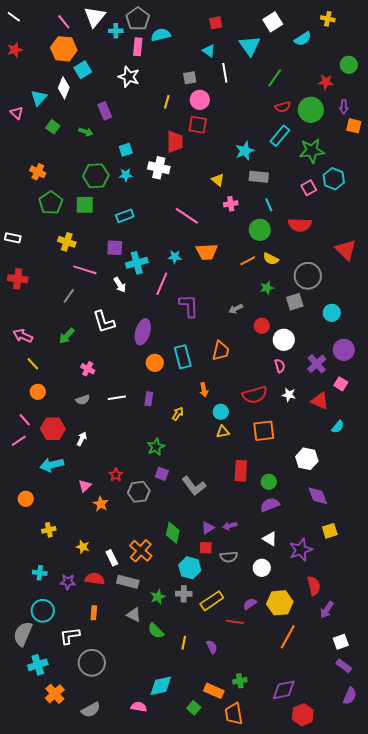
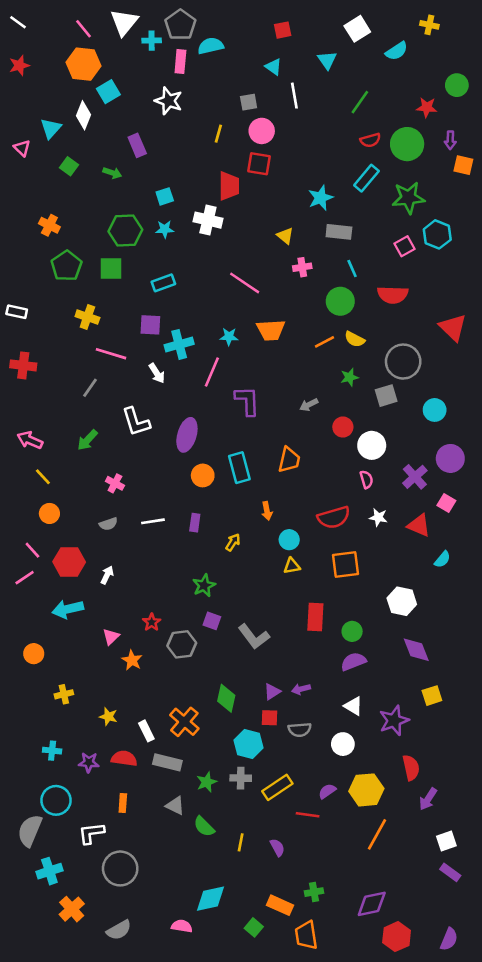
cyan triangle: (250, 46) -> (327, 60), size x0.7
purple semicircle: (350, 696) -> (449, 939), moved

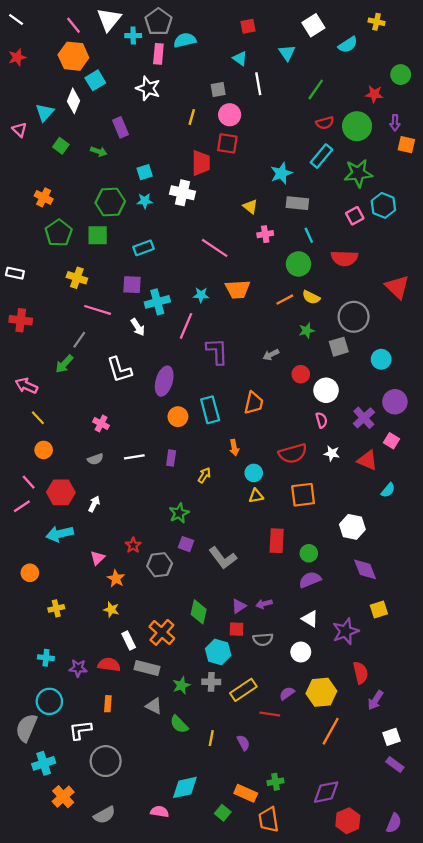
green arrow: (87, 440) -> (64, 364), moved
yellow star: (108, 717) -> (111, 610), moved

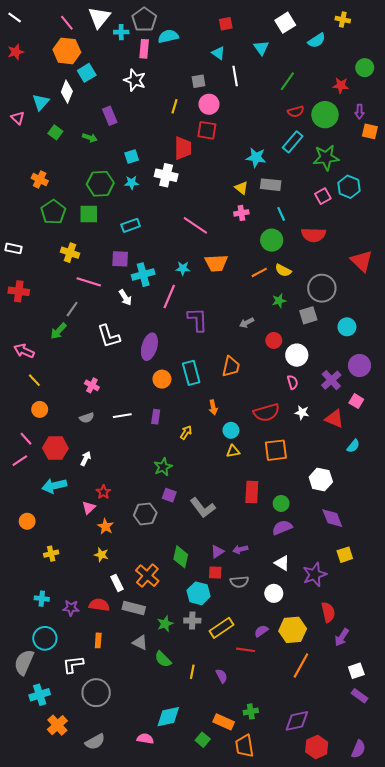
cyan star: (281, 173) -> (256, 158), turned 30
yellow triangle: (250, 207) -> (241, 188), moved
red star: (133, 545) -> (103, 492), moved

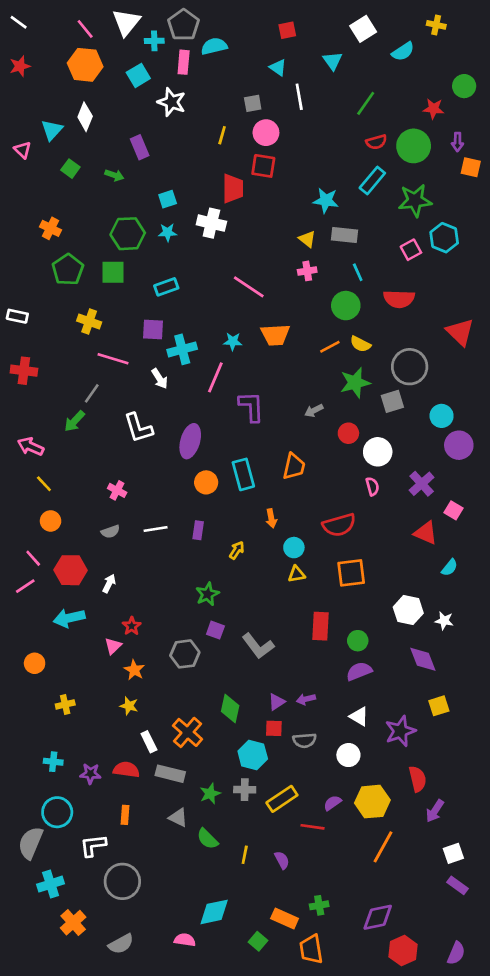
cyan square: (87, 73) -> (138, 75), moved
green star: (279, 301) -> (355, 383), size x1.6
purple circle: (359, 366) -> (459, 445), moved
white star: (302, 413) -> (444, 621), moved

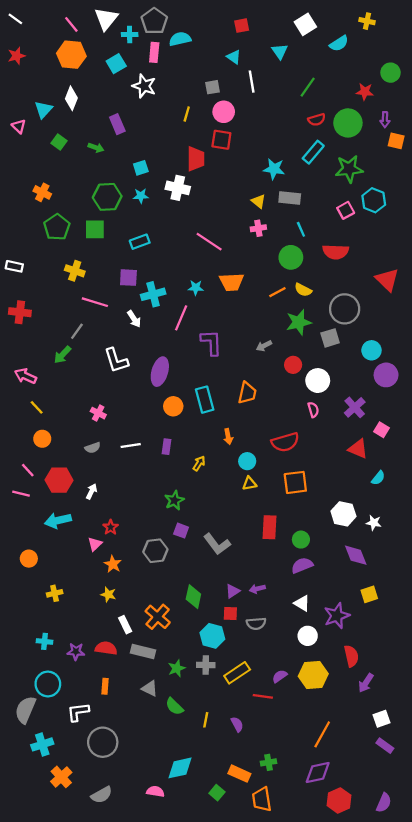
pink line: (25, 586) -> (21, 494), turned 48
white circle: (348, 755) -> (308, 636), moved
orange line: (383, 847) -> (322, 734), moved

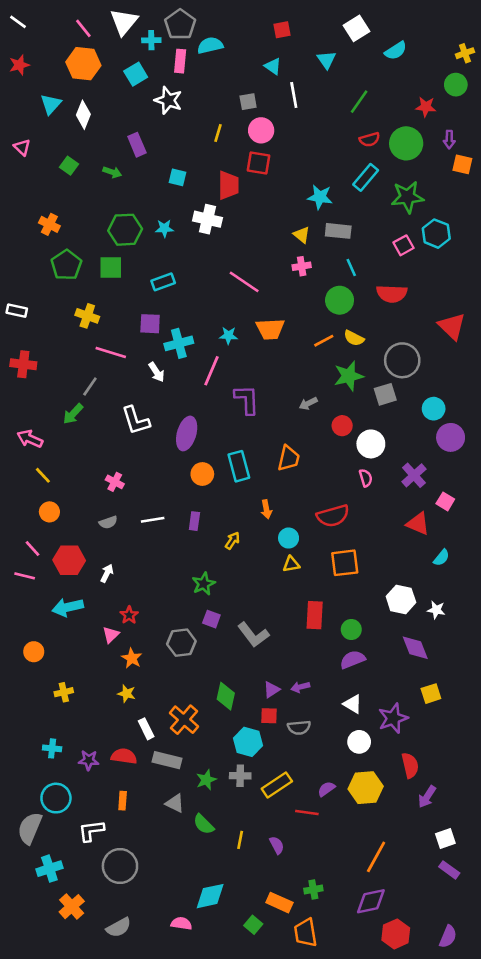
yellow cross: (367, 21) -> (465, 53), moved, turned -32
cyan triangle: (43, 110) -> (51, 104), moved
cyan square: (141, 168) -> (177, 177), moved, turned 32

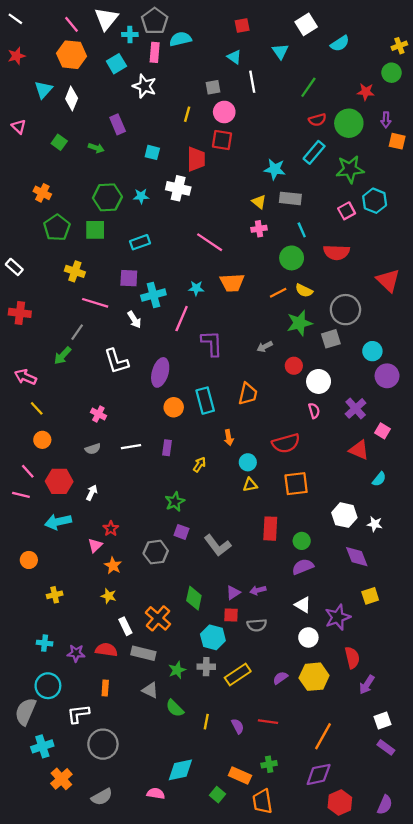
white rectangle: (17, 311) -> (14, 267), turned 30
red line: (307, 812) -> (268, 722), moved

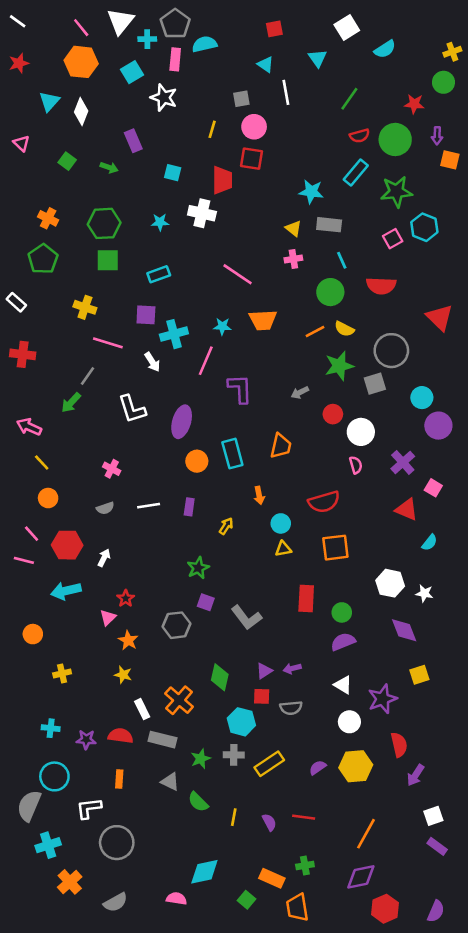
green hexagon: (107, 197) -> (104, 223), moved
green pentagon: (57, 228) -> (43, 259), moved

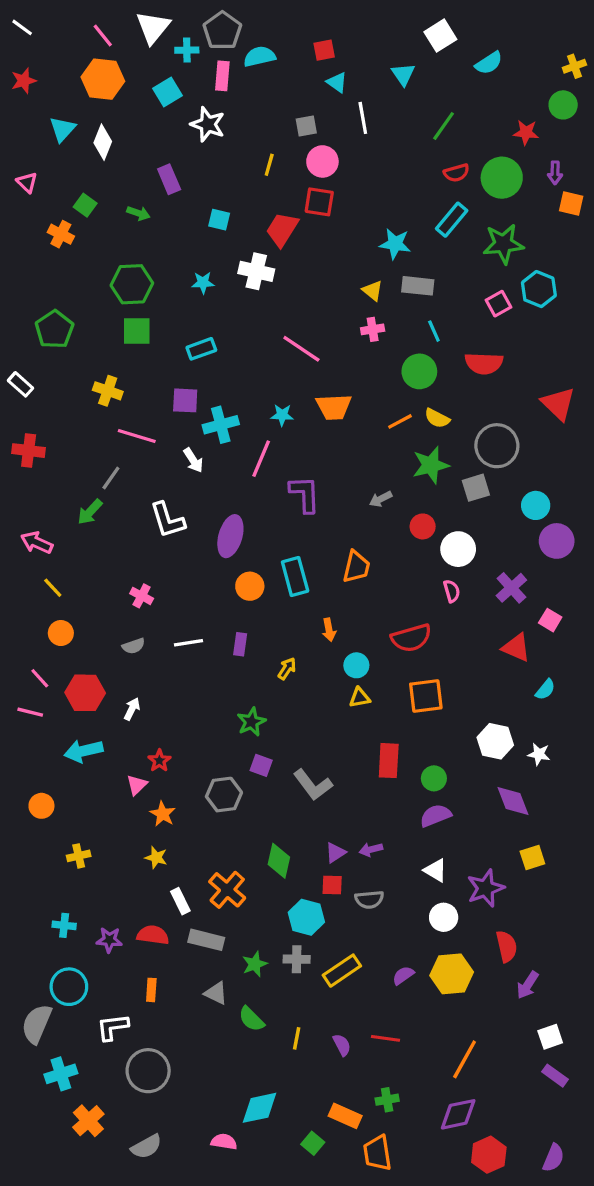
red square: (274, 29) -> (324, 50), moved
red trapezoid: (222, 180) -> (282, 229), turned -148
orange cross: (48, 218) -> (61, 234), moved

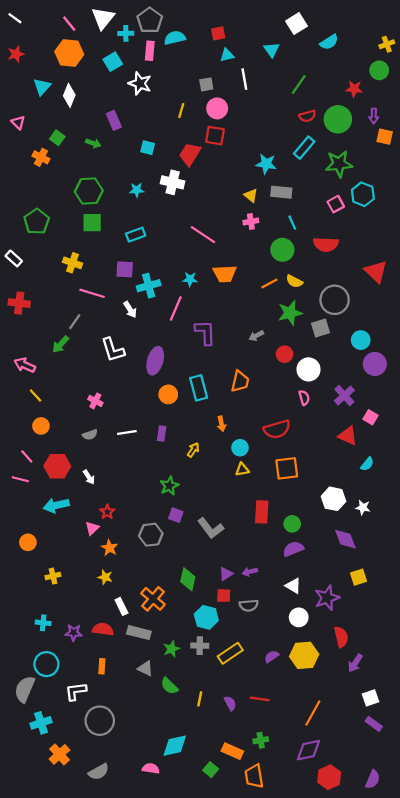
cyan triangle: (337, 82) -> (227, 55), turned -48
white arrow: (132, 709) -> (89, 477), turned 120

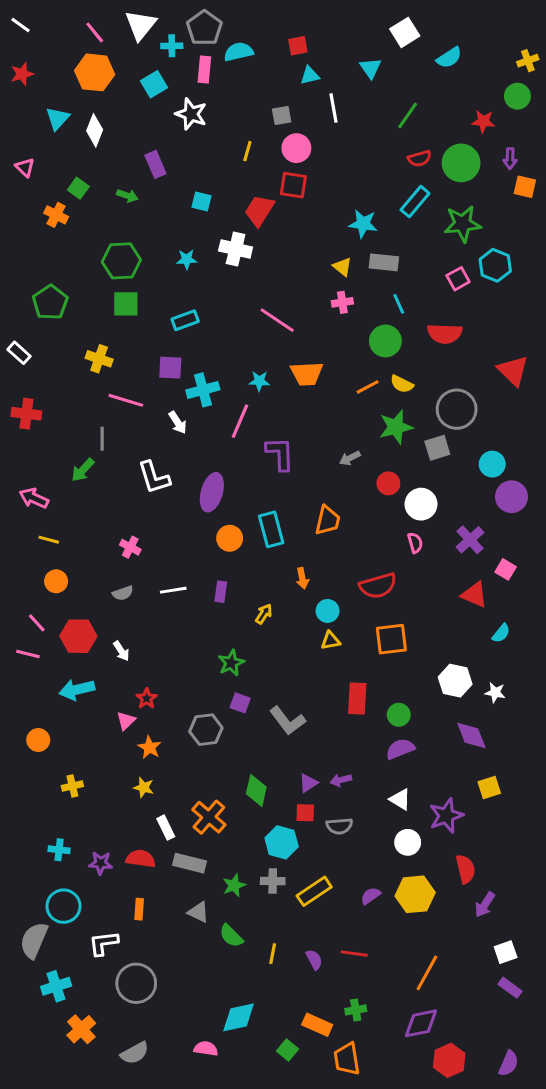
gray line: (75, 322) -> (102, 439), turned -35
yellow line: (36, 396) -> (49, 540), turned -32

